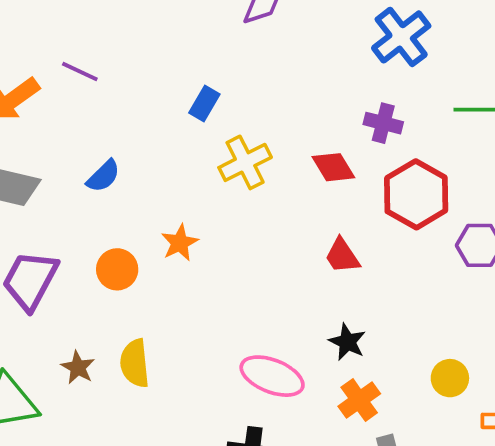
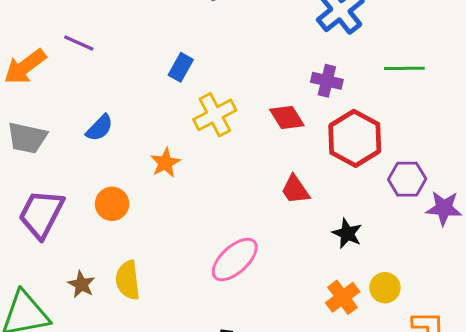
orange star: (180, 243) -> (165, 163), moved
black star: (347, 342) -> (347, 233), moved
pink ellipse: (272, 376) -> (235, 260), moved, turned -63
orange cross: (359, 400) -> (343, 297), moved

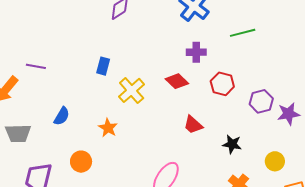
red hexagon: (355, 138) -> (222, 84), size x0.7
yellow circle: (385, 288) -> (275, 161), moved

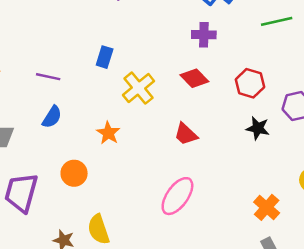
purple cross: (196, 52) -> (204, 35), moved
purple line: (36, 66) -> (48, 77), moved
red trapezoid: (193, 125) -> (186, 134), moved
black star: (232, 144) -> (258, 128), moved

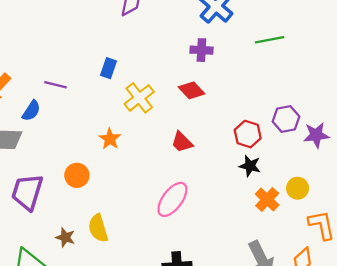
red hexagon: (250, 83) -> (248, 134), moved
blue semicircle: (52, 117) -> (31, 111), moved
black star: (258, 128) -> (250, 166), moved
orange cross: (267, 207) -> (267, 200), moved

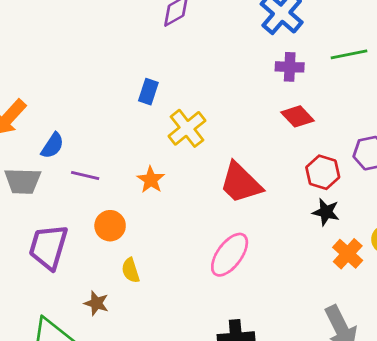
purple cross: (201, 50) -> (290, 67), moved
purple line: (55, 85) -> (85, 176), moved
red diamond: (191, 90) -> (298, 116), moved
red trapezoid: (182, 142) -> (241, 183), size x1.6
yellow semicircle: (98, 228) -> (131, 270), moved, size x0.7

